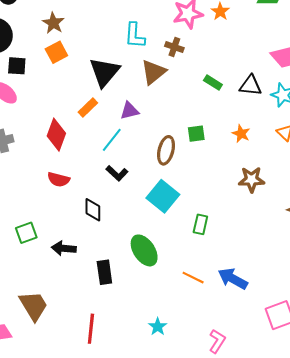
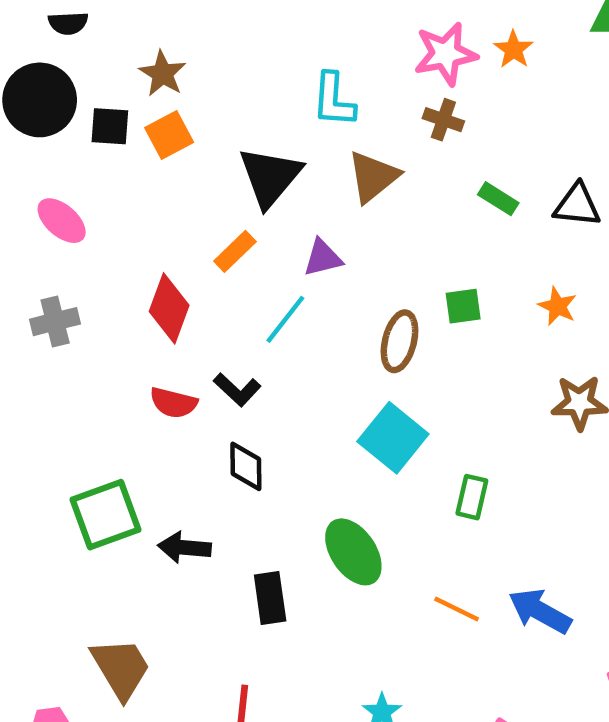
brown cross: (174, 47) -> (443, 120), moved
black square: (17, 66) -> (110, 126), moved
black L-shape: (117, 173) -> (237, 390), moved
green square: (26, 233) -> (105, 515), size x1.5

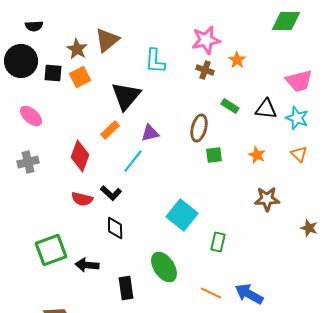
orange star: (514, 49) -> (237, 60), moved
brown triangle: (373, 177) -> (107, 40), moved
brown ellipse: (399, 341) -> (199, 128), moved

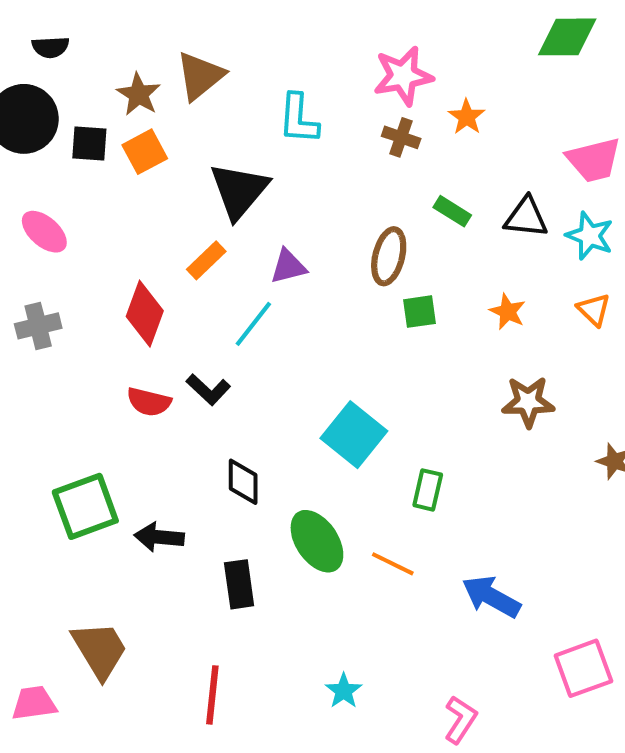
black diamond: (115, 228) -> (243, 482), moved
orange line: (211, 293) -> (393, 564), moved

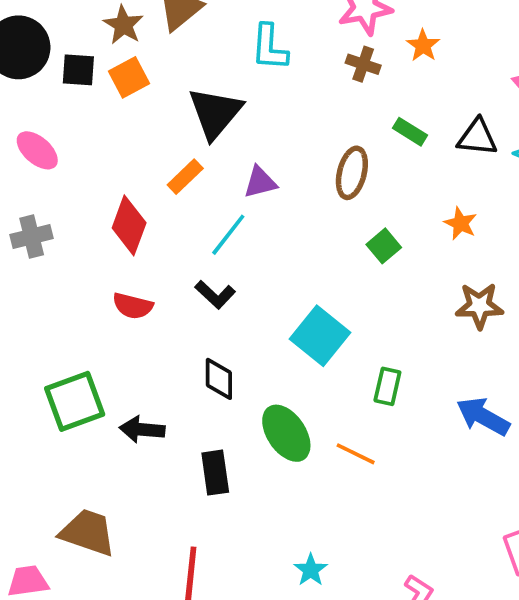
green square: (419, 312) -> (384, 246), moved, turned -32
black L-shape: (208, 390) -> (215, 295), moved
blue arrow: (491, 597) -> (483, 416), moved
brown trapezoid: (100, 650) -> (88, 532), turned -40

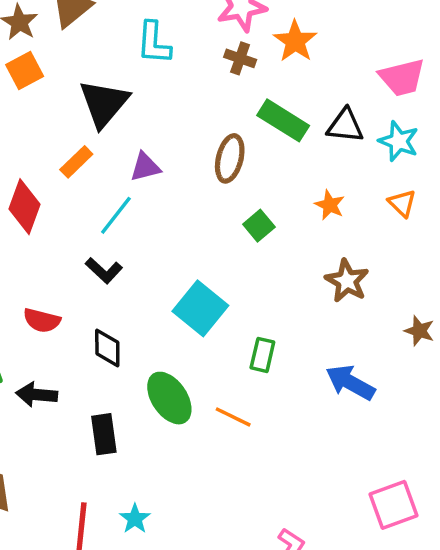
orange star: (423, 45) -> (295, 41), size x1.4
green rectangle: (410, 132) -> (283, 120), size x1.6
red semicircle: (133, 306) -> (42, 320), moved
brown star: (479, 306) -> (347, 281), turned 30
cyan star: (311, 570) -> (135, 519), moved

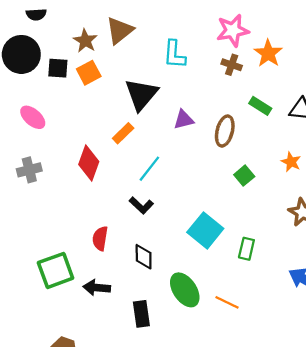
green rectangle: (283, 120) -> (260, 106), size x0.7
purple triangle: (145, 167) -> (184, 120), moved
red semicircle: (42, 320) -> (100, 238), turned 85
green rectangle: (262, 355) -> (246, 249), moved

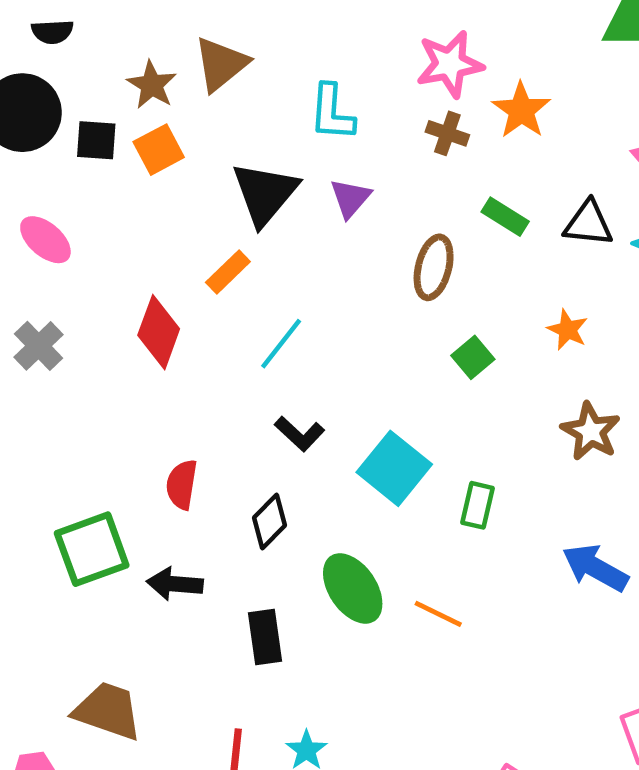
purple triangle: (184, 120) -> (350, 198), moved, turned -35
gray cross: (29, 170) -> (39, 346), turned -30
black L-shape: (141, 205) -> (300, 434), moved
black diamond: (144, 257) -> (270, 521), turned 45

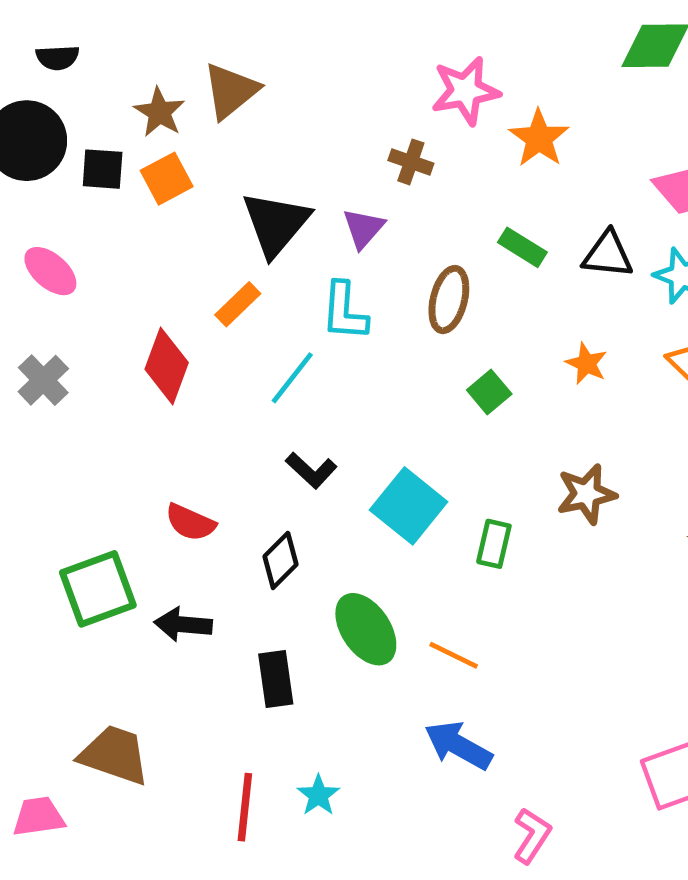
cyan L-shape: (332, 113) -> (344, 311), moved
brown cross: (447, 133) -> (411, 162), moved
brown star: (591, 431) -> (586, 494), moved, turned 30
red semicircle: (182, 485) -> (190, 522), turned -75
blue arrow: (595, 568) -> (458, 745), moved

